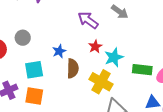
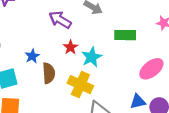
green rectangle: (142, 70) -> (125, 35), moved

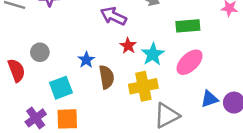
pink ellipse: (151, 69) -> (190, 62), moved
yellow cross: (80, 85) -> (143, 86), turned -30

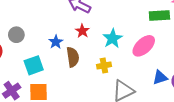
green rectangle: (188, 26) -> (159, 15), moved
red star: (128, 46) -> (82, 31), moved
yellow cross: (143, 86) -> (104, 65), size x0.6

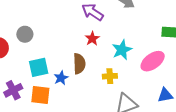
blue star: (56, 42) -> (61, 78), moved

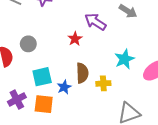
red star: (92, 38) -> (75, 39), moved
yellow cross: (110, 76) -> (103, 83), moved

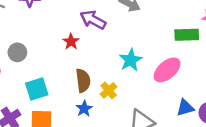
yellow cross: (103, 83) -> (109, 90), turned -32
blue star: (64, 87) -> (84, 109), moved

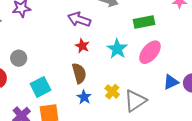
green rectangle: (187, 35) -> (144, 22), moved
red star: (71, 42) -> (82, 46), moved
yellow cross: (109, 90) -> (112, 92), moved

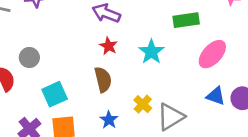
pink ellipse: (150, 52) -> (212, 54), moved
blue triangle: (171, 82) -> (216, 96), turned 42
blue star: (84, 97) -> (109, 120), moved

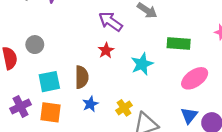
brown semicircle: (103, 80) -> (82, 77), moved
blue triangle: (216, 96) -> (189, 115), turned 36
blue star: (109, 120) -> (90, 104), moved

